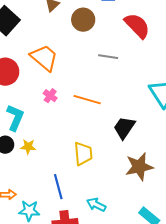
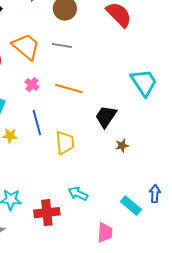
gray line: (108, 57) -> (62, 46), moved
brown star: (139, 167) -> (122, 146), moved, size x0.5
blue line: (58, 187) -> (37, 123), moved

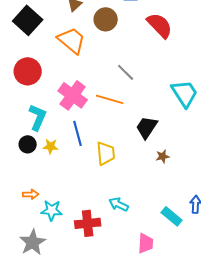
gray line: (62, 46) -> (126, 72), moved, turned 36
orange trapezoid: (26, 47) -> (72, 40), moved
pink cross: (32, 85) -> (73, 95), size x2.0

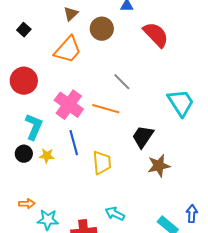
black square: (28, 20) -> (24, 30), size x0.5
orange trapezoid: (72, 40) -> (68, 50), turned 92
brown star: (163, 156) -> (159, 166), size x1.6

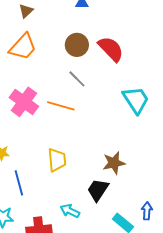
brown circle: (102, 29) -> (77, 45), moved
red semicircle: (156, 35) -> (111, 49), moved
black trapezoid: (143, 137) -> (98, 190), moved
blue line: (74, 143) -> (19, 183), moved

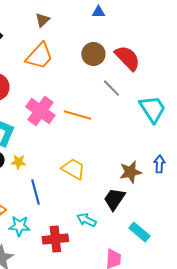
gray line: (77, 79) -> (111, 88), moved
yellow trapezoid: (57, 160) -> (73, 169), turned -55
blue arrow: (147, 211) -> (159, 164), moved

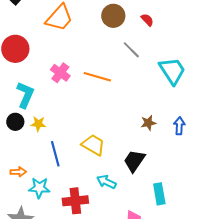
red semicircle: (127, 58) -> (147, 20), size x0.5
pink cross: (40, 111) -> (60, 73), size x0.7
yellow trapezoid: (73, 169) -> (93, 145), moved
brown star: (130, 172) -> (148, 123), moved, size x0.7
cyan rectangle: (139, 232) -> (159, 194), turned 40

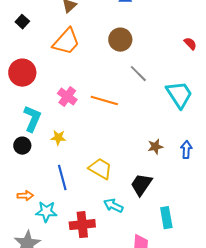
red semicircle: (147, 20) -> (190, 44), moved
yellow star: (38, 124) -> (58, 138), moved

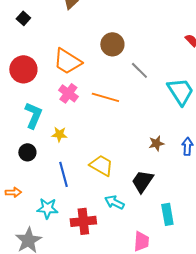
brown circle: (120, 40) -> (112, 44), moved
orange trapezoid: (66, 42) -> (67, 61), moved, turned 80
black circle: (22, 146) -> (27, 152), moved
orange arrow: (25, 196) -> (13, 192), moved

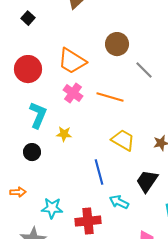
yellow trapezoid: (101, 165) -> (123, 140), moved
blue line: (63, 174) -> (99, 172), moved

